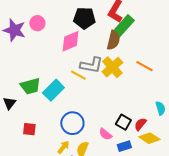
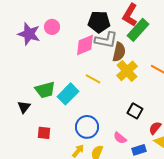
brown semicircle: (113, 40) -> (119, 52), moved
gray L-shape: (91, 65) -> (106, 40), moved
black square: (123, 122) -> (135, 111), moved

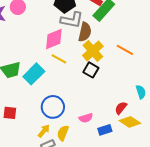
pink diamond: (85, 45) -> (54, 39), moved
black square: (135, 111) -> (91, 70), moved
pink semicircle: (120, 138) -> (86, 118), turned -56

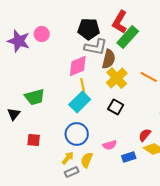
yellow line: (59, 59) -> (83, 86), turned 49
black square: (91, 70) -> (116, 107), moved
cyan rectangle: (34, 74) -> (80, 102), moved

